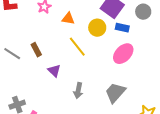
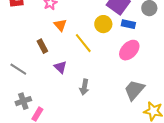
orange triangle: (68, 19) -> (60, 25), moved, turned 40
gray line: (12, 54) -> (18, 69), moved
gray trapezoid: (115, 93) -> (134, 90), moved

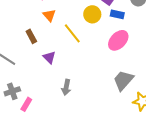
gray arrow: (84, 87) -> (66, 87), moved

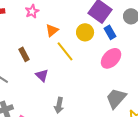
blue rectangle: (117, 14) -> (110, 32), turned 48
orange triangle: (49, 15) -> (52, 30), moved, turned 32

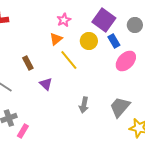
pink star: (32, 11) -> (64, 20), moved
pink ellipse: (111, 58) -> (126, 61), moved
gray arrow: (59, 105) -> (84, 105), moved

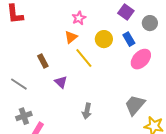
purple square: (104, 20) -> (126, 12), moved, size x0.7
gray arrow: (84, 105) -> (87, 111), moved

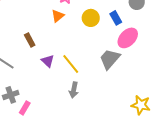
yellow line: (84, 58) -> (71, 64), moved
gray trapezoid: (135, 105) -> (110, 59), moved

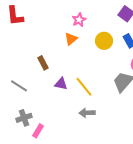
purple triangle: (48, 61) -> (61, 84), turned -32
gray arrow: (74, 90) -> (87, 113), turned 77

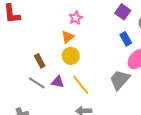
yellow circle: (104, 41) -> (71, 56), moved
gray line: (19, 86) -> (37, 83), moved

